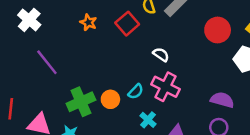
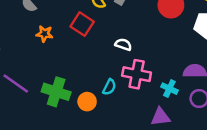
green cross: (81, 102) -> (56, 92), moved, turned -32
cyan cross: (148, 120) -> (169, 89), moved

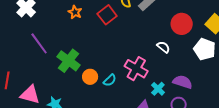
white semicircle: (123, 44) -> (163, 47), moved
cyan semicircle: (109, 87) -> (110, 80), moved

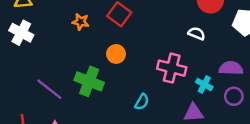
purple line: (39, 43) -> (49, 89), moved
orange circle: (90, 77) -> (116, 54), moved
cyan semicircle: (110, 80) -> (142, 102), moved

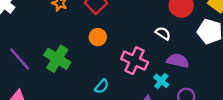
orange circle: (116, 54) -> (98, 37), moved
purple semicircle: (231, 68) -> (178, 61), moved

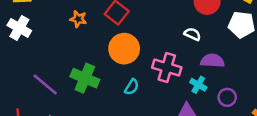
orange circle: (98, 37) -> (124, 49), size x1.6
cyan semicircle: (102, 86) -> (132, 87), moved

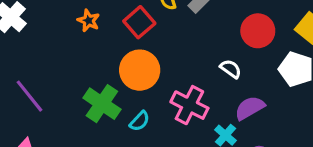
purple semicircle: (212, 61) -> (250, 108), turned -45
green cross: (85, 78) -> (102, 104), moved

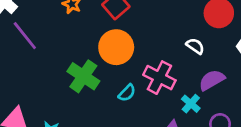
purple line: (30, 96) -> (25, 36), moved
cyan semicircle: (140, 121) -> (127, 93), moved

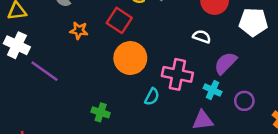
green cross: (83, 76) -> (101, 112), moved, size x0.6

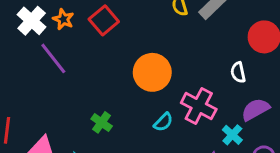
red square: (119, 20) -> (104, 20), moved
orange star: (79, 30) -> (63, 19), moved
white semicircle: (202, 37) -> (238, 72), turned -138

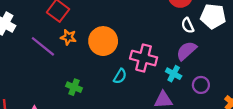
orange star: (63, 19) -> (68, 37), moved
purple line: (53, 58) -> (43, 46), moved
white semicircle: (238, 72) -> (188, 25), moved

